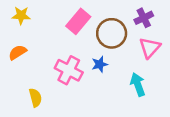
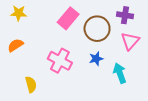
purple cross: (144, 18) -> (125, 15), turned 35
blue star: (100, 64) -> (96, 59), moved

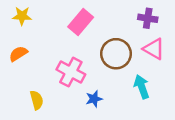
brown circle: (97, 29) -> (116, 54), moved
pink triangle: (130, 41) -> (154, 49), turned -42
blue star: (96, 59) -> (94, 99), moved

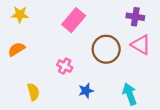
pink cross: (71, 72) -> (65, 66), size x0.6
cyan arrow: (142, 87) -> (130, 94), moved

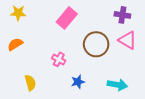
cyan arrow: (130, 94) -> (117, 85), turned 120

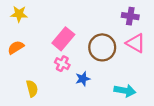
pink rectangle: (67, 18) -> (63, 39), moved
blue star: (78, 82) -> (83, 79), moved

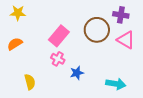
brown circle: (102, 47) -> (97, 30), moved

